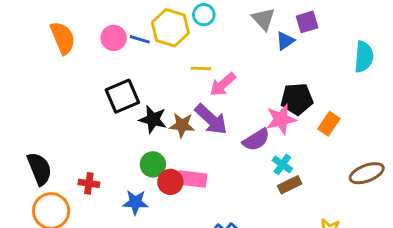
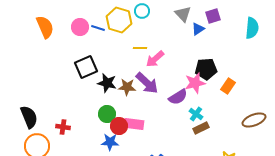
cyan semicircle: (364, 57) -> (252, 28), moved
blue star: (135, 202) -> (110, 142), moved

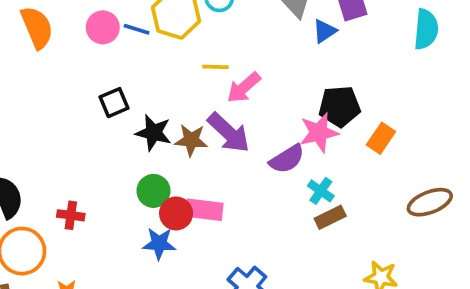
black square: (86, 67) -> (114, 103), size x0.7

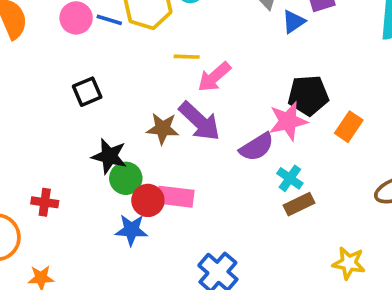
black star: (154, 133) -> (109, 156), moved

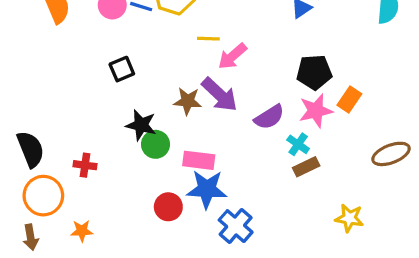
pink star: (288, 121) -> (316, 111), moved
red circle: (148, 200) -> (168, 207), moved
blue star: (131, 230) -> (207, 189), moved, size x1.4

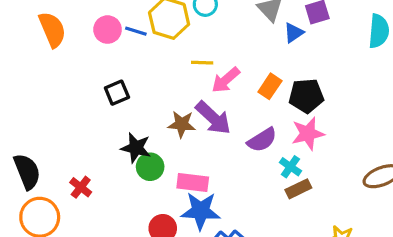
orange rectangle: (349, 99) -> (270, 86), moved
red cross: (85, 165) -> (81, 187), turned 30

